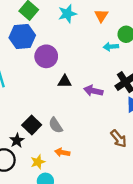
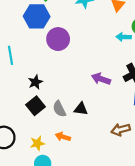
black triangle: (65, 81) -> (81, 109), moved
brown arrow: (119, 139) -> (121, 130), turned 108
black star: (17, 140) -> (35, 82), moved

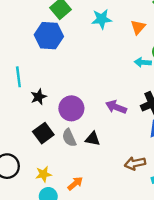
purple circle: (58, 39) -> (71, 108), moved
black star: (35, 82) -> (38, 97), moved
orange arrow: (63, 137) -> (75, 183), moved, turned 120

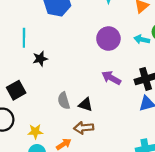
purple circle: (71, 108) -> (108, 39), moved
black square: (43, 133) -> (16, 90), moved
brown arrow: (135, 163) -> (84, 128), moved

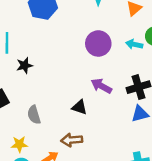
gray semicircle: (64, 101) -> (34, 115), moved
black triangle: (86, 105) -> (79, 107), moved

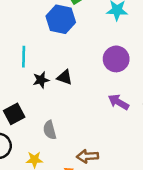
black triangle: (79, 107) -> (65, 77), moved

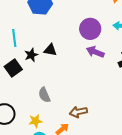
purple arrow: (118, 102) -> (95, 52), moved
black square: (14, 114) -> (13, 68), moved

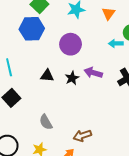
purple circle: (90, 29) -> (71, 44), moved
black star: (31, 55) -> (72, 78), moved

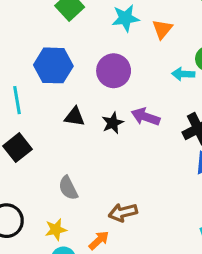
orange triangle: (108, 13) -> (162, 29), moved
blue hexagon: (32, 29) -> (53, 65), moved

